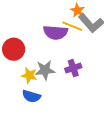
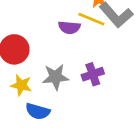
purple semicircle: (55, 32) -> (69, 27), size x0.7
yellow star: (29, 75) -> (21, 85), moved

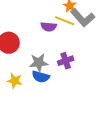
yellow star: (21, 85) -> (15, 81), moved
blue semicircle: (38, 111) -> (41, 77), moved

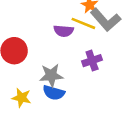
purple cross: (66, 61) -> (92, 61), moved

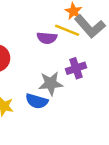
gray star: (51, 75) -> (51, 83), moved

